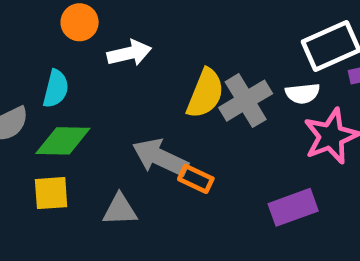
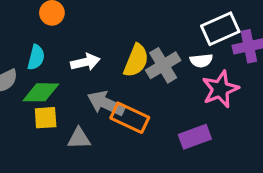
white arrow: (129, 53) -> (85, 62), moved
orange rectangle: (196, 179) -> (130, 118), size x1.6
yellow square: (51, 193) -> (46, 118), moved

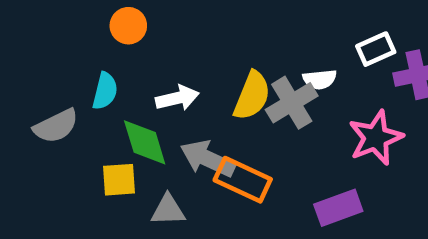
white rectangle: (220, 29) -> (376, 49), size x0.7
white semicircle: (201, 61) -> (320, 79), moved
green diamond: (41, 92) -> (145, 142), moved, turned 72

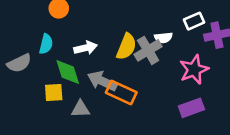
purple rectangle: (338, 208) -> (191, 108), moved

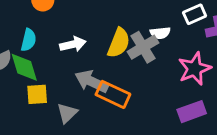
green diamond: (68, 72) -> (24, 67), moved
gray triangle: (80, 109) -> (67, 113), turned -42

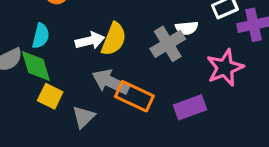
yellow semicircle: (119, 43) -> (114, 39), moved
yellow square: (37, 94) -> (50, 96), turned 30
purple rectangle: (192, 112) -> (190, 107), moved

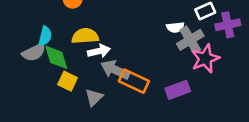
cyan semicircle: (41, 36) -> (45, 36), moved
yellow semicircle: (114, 39) -> (85, 36), moved, turned -116
white arrow: (90, 41) -> (99, 51), moved
gray cross: (168, 44) -> (190, 40), moved

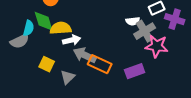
purple cross: (228, 25) -> (175, 19), turned 30
green diamond: (56, 57) -> (44, 21), moved
pink star: (205, 59) -> (157, 46), turned 30

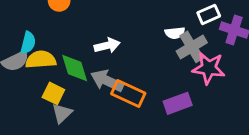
green diamond: (44, 21) -> (75, 68), moved
yellow semicircle: (61, 28) -> (41, 60), moved
white arrow: (72, 40) -> (107, 46), moved
gray triangle: (68, 77) -> (62, 113), moved

